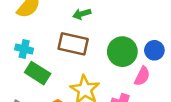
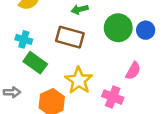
blue circle: (154, 50) -> (146, 30), moved
green circle: (122, 52) -> (118, 28), moved

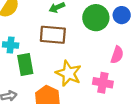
green rectangle: (35, 63) -> (25, 64), turned 55

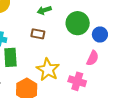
blue circle: (122, 15) -> (100, 34), moved
brown rectangle: (53, 35) -> (38, 34), size x0.6

